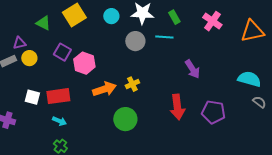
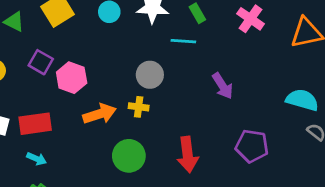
gray circle: (135, 41) -> (150, 75), moved
yellow cross: (132, 84) -> (139, 107), turned 32
red arrow: (177, 107) -> (188, 154), moved

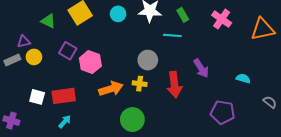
cyan semicircle: (302, 100) -> (243, 78), moved, size x0.6
red arrow: (188, 154) -> (174, 85), moved
cyan arrow: (37, 159) -> (65, 122), turned -72

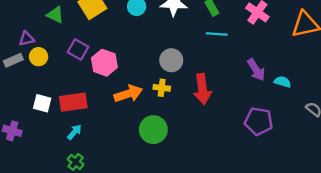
cyan line: (172, 35) -> (217, 34), moved
purple arrow: (201, 68) -> (256, 70), moved

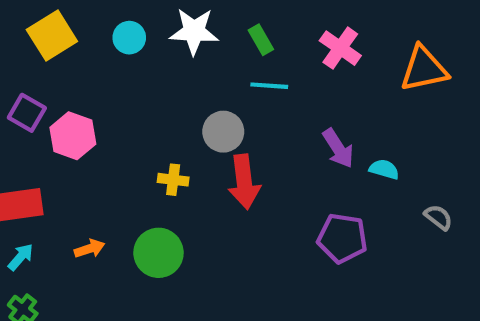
gray circle: (171, 60) -> (223, 132), moved
orange arrow: (128, 94) -> (90, 249), moved, size x0.6

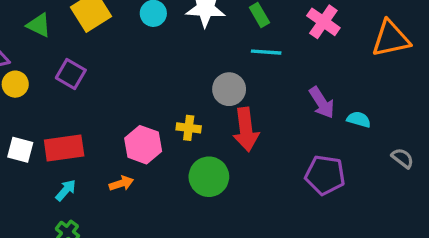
pink hexagon: (73, 136) -> (143, 145), moved
green circle: (158, 253) -> (209, 177), moved

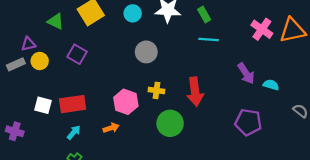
pink cross: (323, 22) -> (262, 29), moved
gray circle: (229, 89) -> (146, 52), moved

